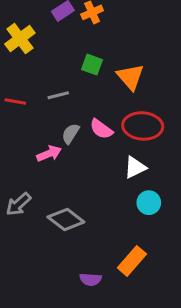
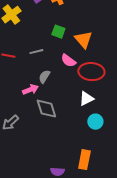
pink semicircle: (101, 129) -> (68, 61), moved
gray diamond: (66, 220) -> (46, 109), moved, turned 35
orange rectangle: (132, 261) -> (84, 160), turned -30

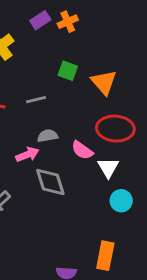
pink semicircle: (68, 61) -> (82, 150), moved
gray semicircle: (44, 77) -> (48, 136), turned 48
white triangle: (86, 99) -> (108, 168), turned -35

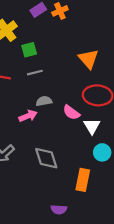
green square: (68, 71) -> (29, 50), moved, turned -35
gray diamond: (50, 182) -> (46, 158), moved
orange rectangle: (105, 256) -> (83, 180), moved

